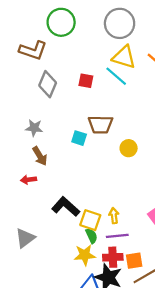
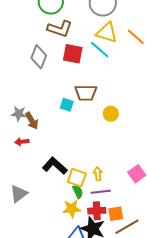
brown L-shape: (33, 50) -> (60, 29), moved
red square: (86, 81) -> (73, 54), size x1.5
gray star: (34, 128) -> (19, 114), moved

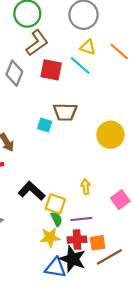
brown L-shape: (60, 29) -> (37, 43), turned -55
yellow triangle: (107, 33) -> (88, 47), size x0.7
yellow circle: (111, 114) -> (111, 135), moved, size x1.6
yellow arrow: (98, 174) -> (86, 187), moved

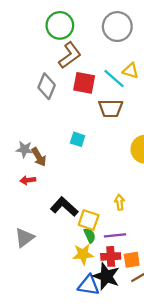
yellow triangle: (88, 47) -> (131, 71), moved
brown trapezoid: (65, 112) -> (111, 108), moved

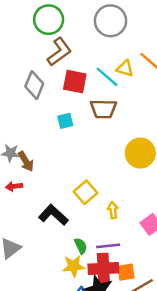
cyan square: (78, 139) -> (65, 121), moved, turned -32
yellow square: (89, 220) -> (86, 192), moved, turned 30
red cross: (111, 256) -> (103, 269), size x1.4

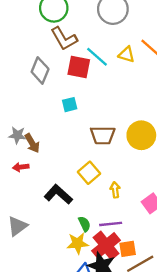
brown L-shape: (59, 52) -> (64, 39), turned 96
cyan line: (107, 77) -> (97, 57), moved
brown trapezoid: (103, 109) -> (103, 135), moved
red cross: (103, 269) -> (106, 246), turned -36

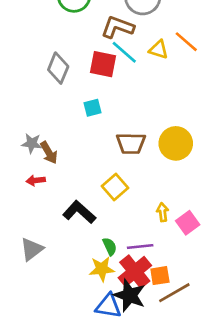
brown L-shape: (64, 39) -> (118, 27), moved, turned 140
yellow arrow: (115, 190) -> (163, 212), moved

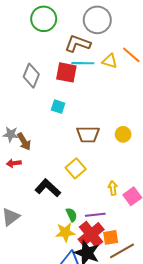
cyan line: (124, 52) -> (83, 63), turned -40
cyan square: (92, 108) -> (58, 107), turned 32
yellow circle: (176, 143) -> (123, 134), size x0.6

